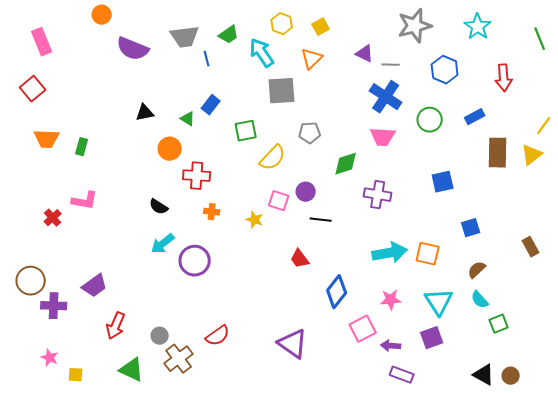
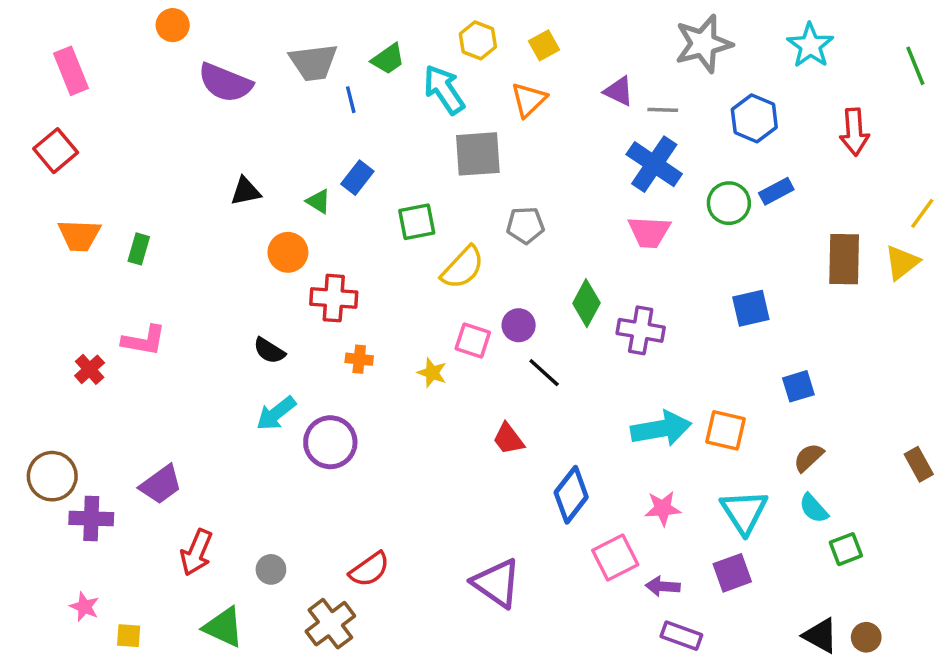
blue rectangle: (475, 117) -> (776, 191), moved
green diamond: (346, 164) -> (586, 303), moved, turned -44
black line: (321, 220) -> (544, 373), turned 35
brown rectangle: (531, 247) -> (919, 464), moved
brown cross: (179, 359) -> (330, 624), moved

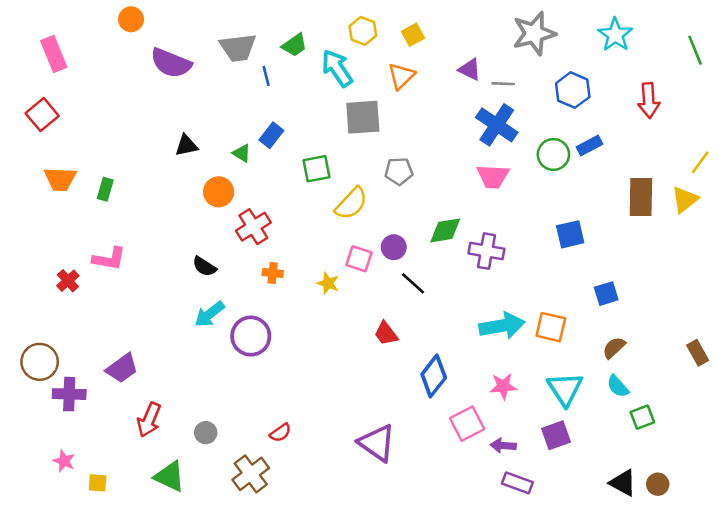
red cross: (334, 298) -> (253, 227), turned -36
green diamond: (586, 303) -> (445, 230), turned 52
red semicircle: (369, 569) -> (280, 433), size x0.7

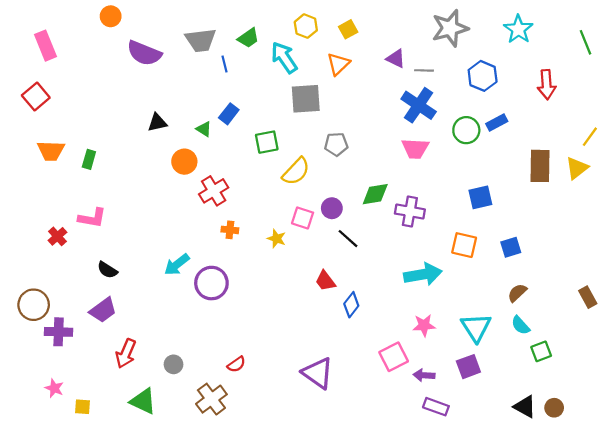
black semicircle: (204, 267) -> (107, 270), moved
orange square: (551, 327) -> (464, 245), moved
blue diamond: (434, 376) -> (351, 305), moved, size x0.7

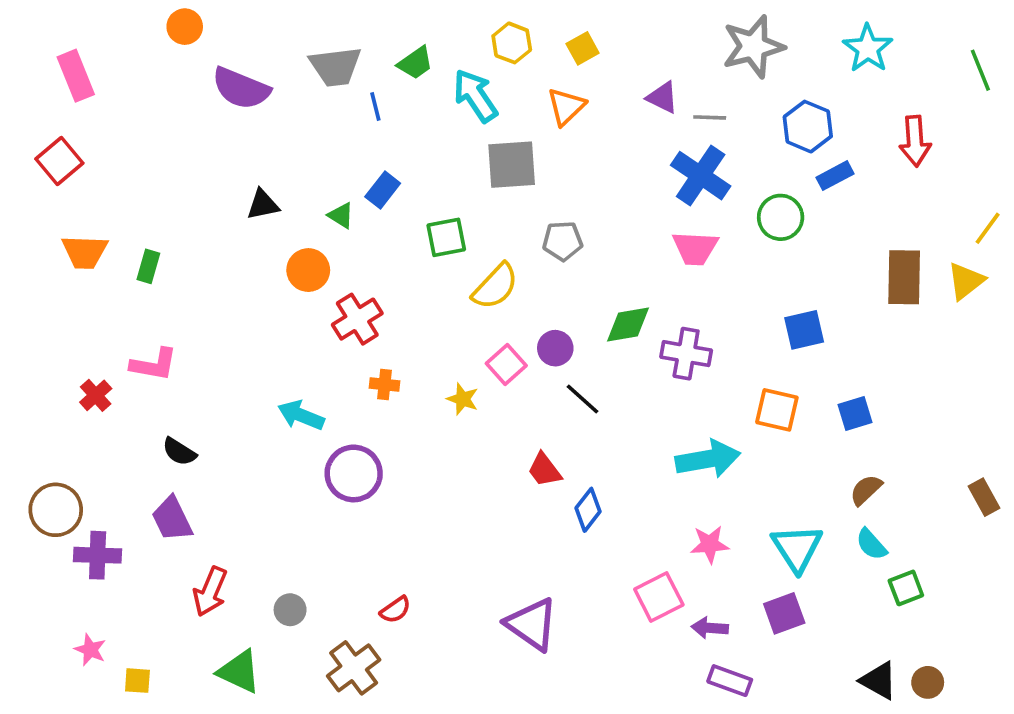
blue rectangle: (497, 123) -> (835, 176), moved
pink square: (303, 218) -> (506, 364), turned 30
cyan arrow: (177, 265) -> (301, 415), moved, turned 60
purple trapezoid: (103, 310) -> (172, 519), turned 100

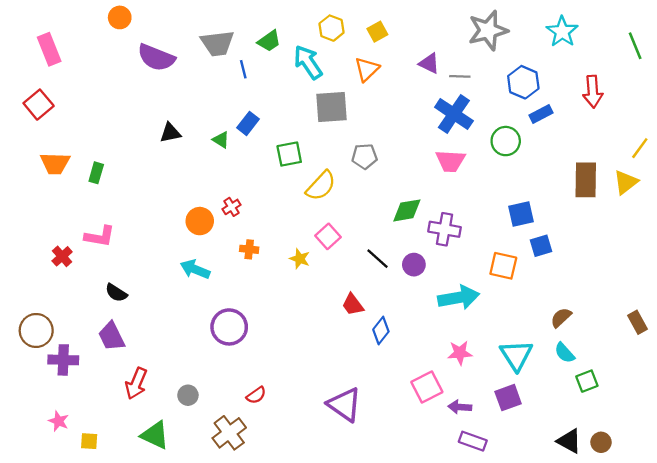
orange circle: (308, 270) -> (200, 221), moved
red cross: (357, 319) -> (232, 207), size x0.6
purple circle: (555, 348) -> (414, 265), moved
blue square: (855, 414) -> (541, 246), moved
purple circle: (354, 473) -> (229, 327), moved

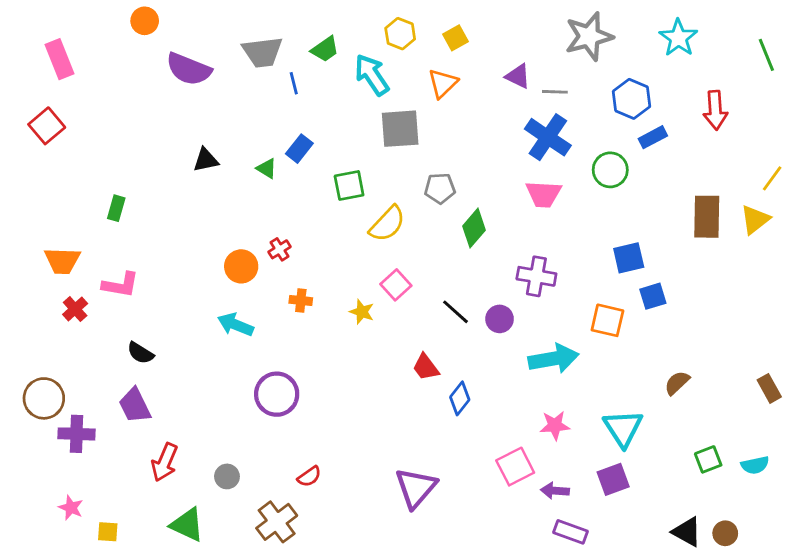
orange trapezoid: (55, 163) -> (62, 261), moved
green diamond: (407, 210) -> (474, 228), moved, turned -40
cyan semicircle: (565, 353) -> (755, 465), moved, turned -60
purple triangle: (344, 405) -> (416, 488), turned 36

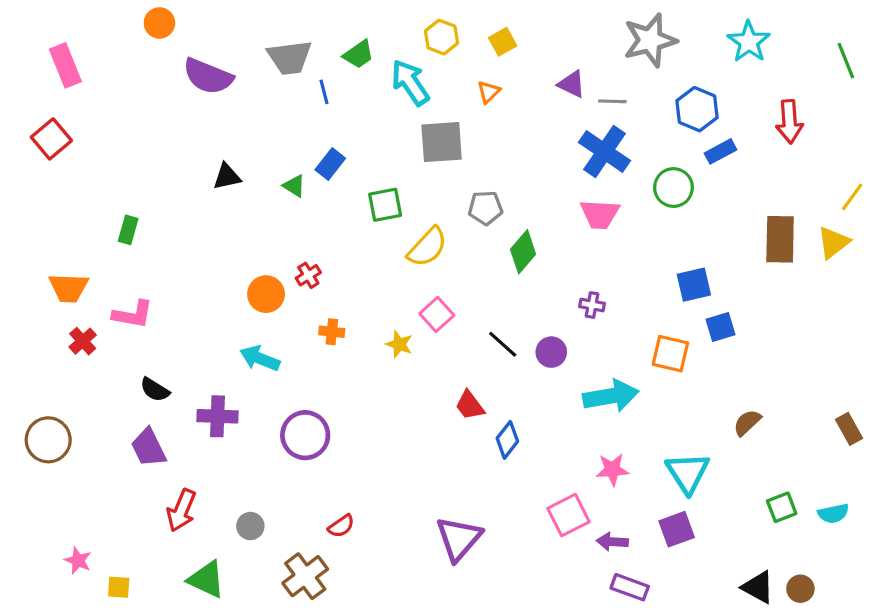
orange triangle: (443, 83) -> (489, 92), size x0.7
purple cross: (536, 276) -> (592, 305), size x0.6
purple cross: (77, 434) -> (217, 416), moved

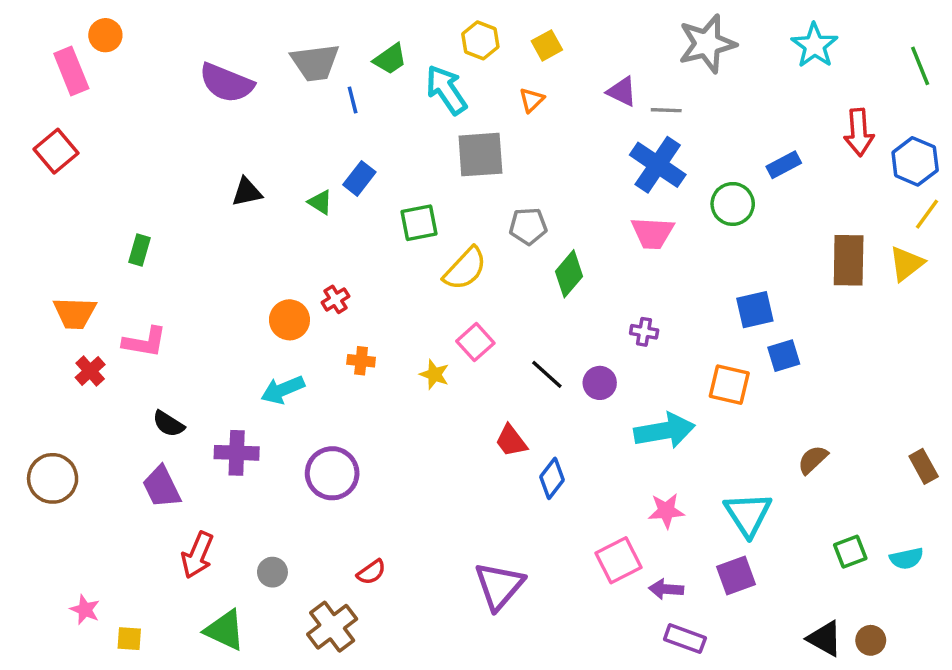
orange circle: (159, 23) -> (105, 35), moved
blue hexagon: (697, 109) -> (915, 161), moved
cyan arrow: (260, 358) -> (283, 390), turned -45

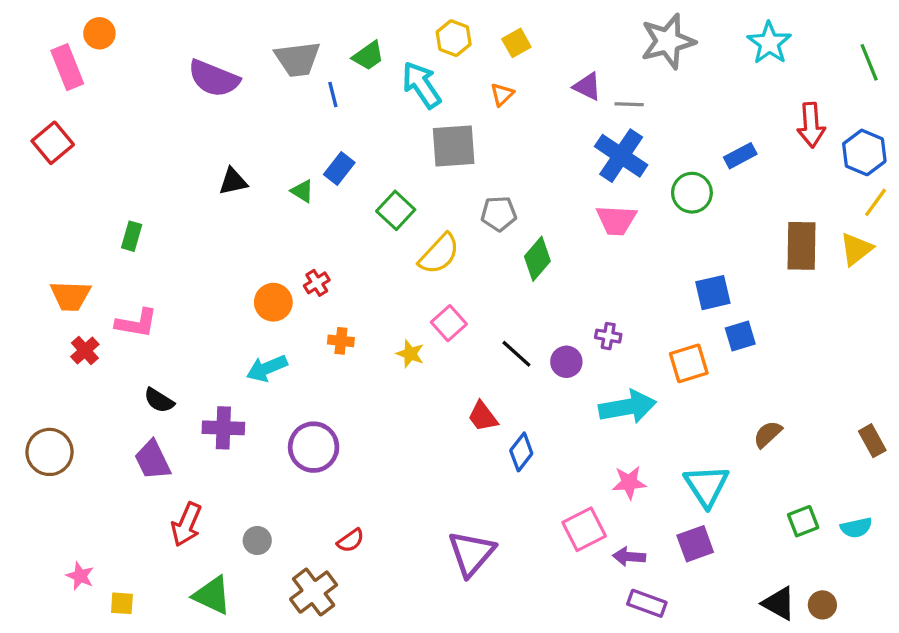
green square: (419, 223) -> (396, 210), turned -36
purple cross: (644, 332) -> (608, 336), moved
orange square: (729, 385) -> (689, 363), turned -30

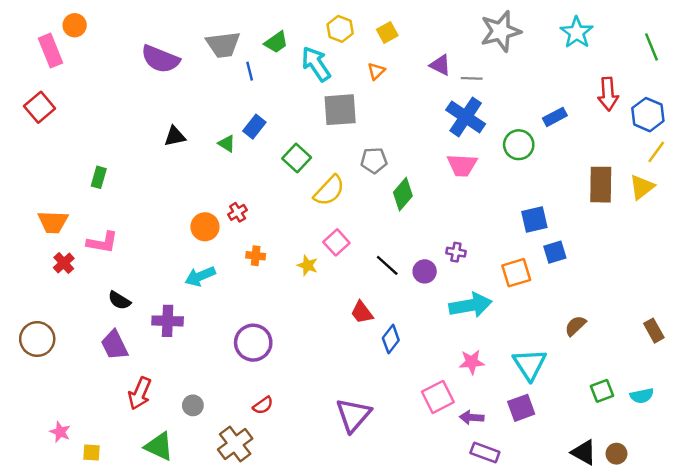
purple circle: (314, 447) -> (253, 343), moved

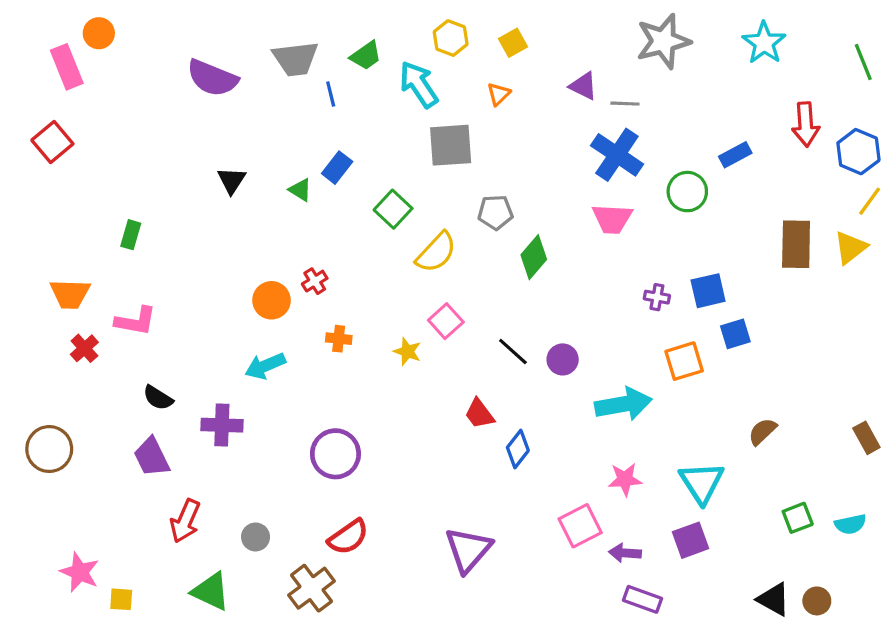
black triangle: (175, 136) -> (232, 180), turned -45
purple cross: (456, 252) -> (657, 297), moved
red semicircle: (263, 405) -> (348, 537), size x1.5
pink star: (60, 432) -> (80, 572), size x1.4

